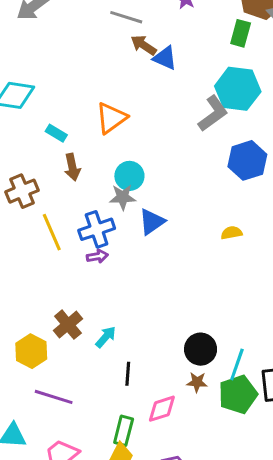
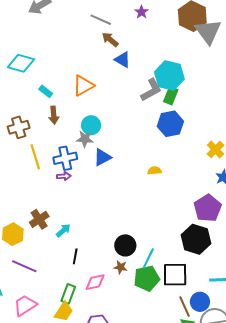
green rectangle: (241, 33) -> (171, 96), moved
blue triangle: (165, 58) -> (123, 60), moved

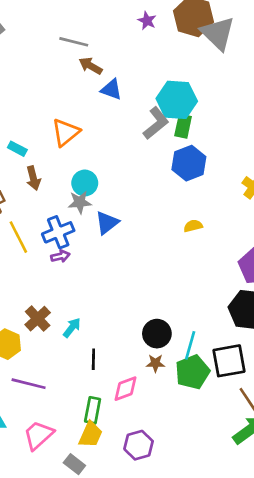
purple star: (141, 12) -> (147, 21), moved
yellow semicircle: (155, 171) -> (193, 226), moved

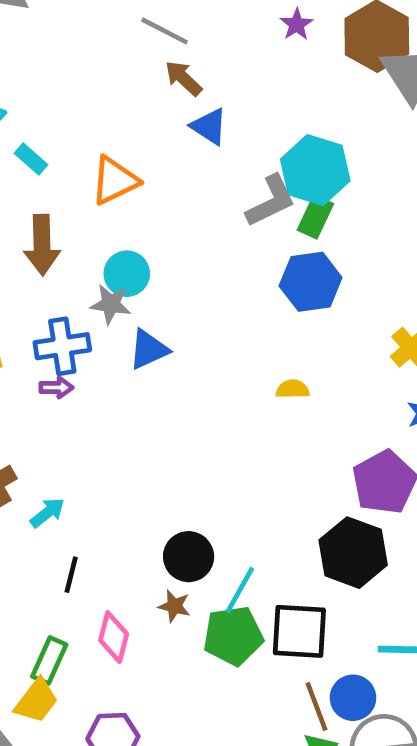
cyan rectangle: (17, 149) -> (31, 159), moved
brown arrow: (33, 178) -> (42, 245), size x1.4
pink diamond: (126, 389) -> (114, 637), turned -68

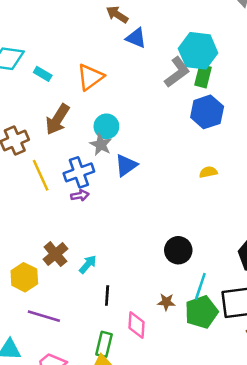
brown arrow: (42, 245) -> (57, 119), turned 44
gray star: (111, 304) -> (101, 145), turned 30
black circle: (189, 557) -> (178, 250), moved

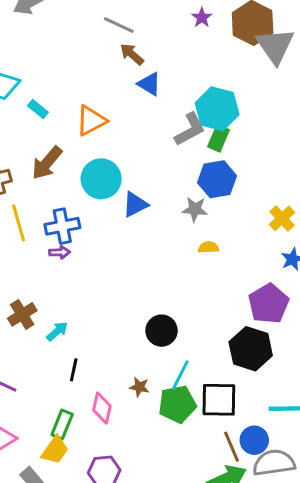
cyan circle: (106, 126) -> (101, 179), size x1.4
gray star: (101, 145) -> (195, 209), moved, turned -30
blue triangle: (126, 165) -> (135, 204), moved

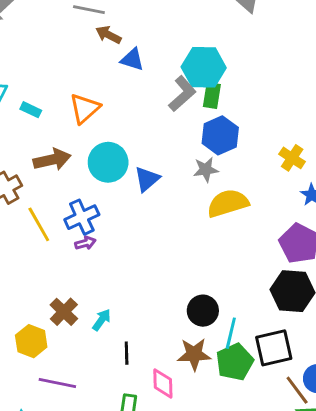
brown arrow: (47, 163) -> (52, 160), turned -129
yellow semicircle: (208, 247) -> (228, 203), size x2.0
black circle: (162, 331) -> (203, 311), moved
brown star: (139, 387) -> (194, 354), size x1.6

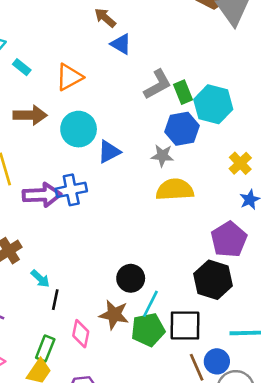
cyan hexagon: (204, 67) -> (213, 104), moved
green rectangle: (212, 95) -> (183, 92), turned -45
blue cross: (82, 217) -> (71, 190), moved
purple arrow: (85, 243) -> (42, 195), size x2.0
cyan arrow: (102, 320) -> (40, 279), moved, turned 84

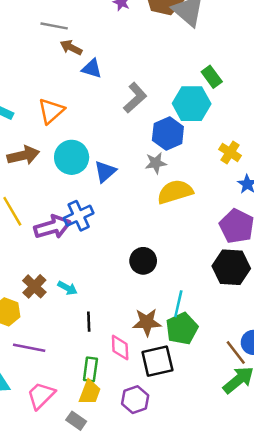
green rectangle: (183, 92) -> (212, 77), moved
black circle: (131, 278) -> (143, 261), moved
cyan arrow: (40, 279) -> (67, 288), moved
black square: (185, 326) -> (157, 361), moved

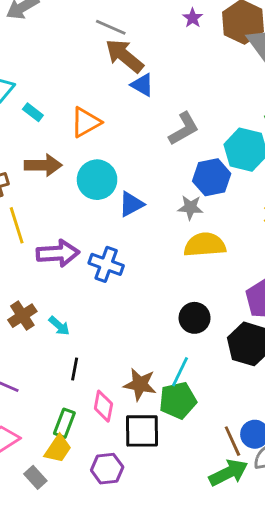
brown arrow: (71, 47) -> (124, 56), size x1.6
blue cross: (79, 216) -> (106, 264), moved, turned 32
black circle: (143, 261) -> (195, 318), moved

